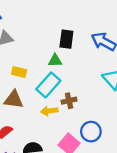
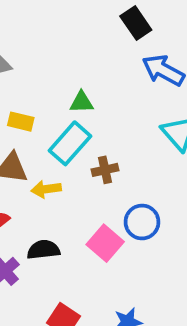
black rectangle: (66, 39) -> (136, 23), moved, turned -42
yellow arrow: (49, 111) -> (46, 189), moved

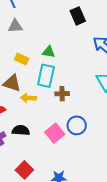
black rectangle: (136, 23) -> (78, 16), moved
green triangle: (82, 102) -> (49, 52), moved
cyan rectangle: (70, 143) -> (46, 76), turned -40

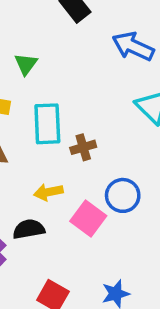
green triangle: (49, 52) -> (26, 64), moved, turned -48
yellow arrow: (28, 98) -> (48, 192), moved

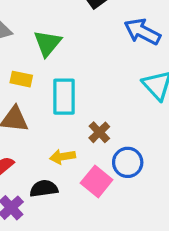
green triangle: (26, 64) -> (47, 43), size x1.4
brown cross: (83, 147) -> (99, 132), moved, turned -30

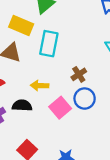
yellow rectangle: (21, 79) -> (21, 25), size x1.5
brown cross: (99, 132) -> (79, 74), moved

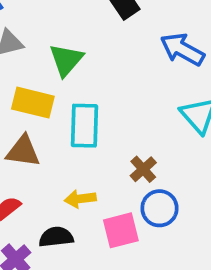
pink square: (60, 108) -> (121, 230), turned 35

